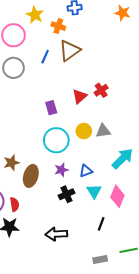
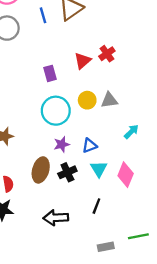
blue line: (45, 57) -> (43, 15), turned -40
cyan arrow: (123, 159) -> (131, 132), size x0.6
brown ellipse: (31, 176) -> (41, 170), moved
black line: (101, 224) -> (96, 206), moved

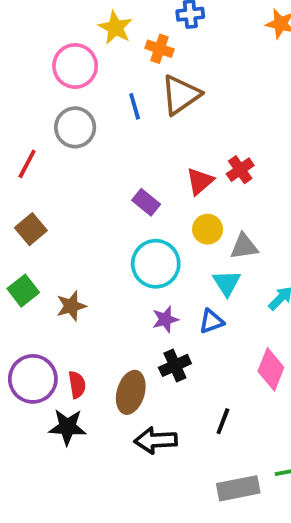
purple rectangle: (50, 73) -> (146, 202), turned -35
yellow circle: (87, 100) -> (208, 229), moved
cyan triangle: (99, 169) -> (227, 283), moved
brown ellipse: (41, 170) -> (131, 392), moved
gray rectangle: (106, 247) -> (238, 488), size x1.5

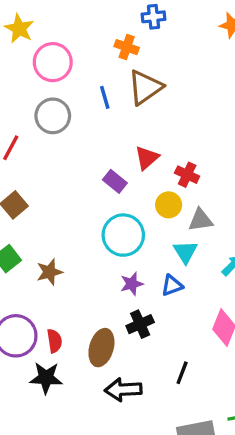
yellow star: (115, 28) -> (19, 29), moved
red cross: (240, 170) -> (187, 175), moved, turned -30
red triangle: (200, 181) -> (147, 158), moved

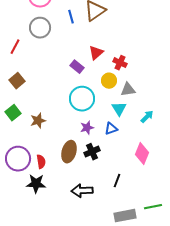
brown ellipse: (101, 348) -> (69, 152), moved

